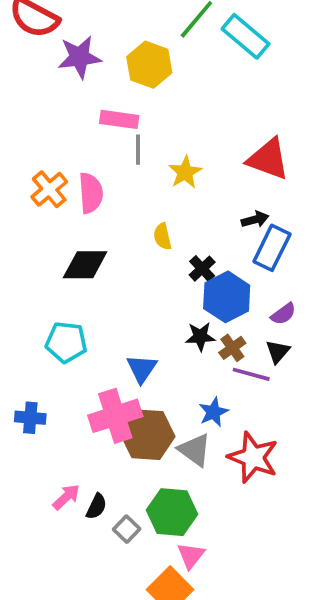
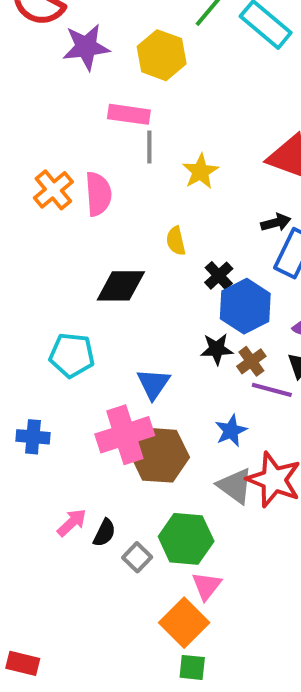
black diamond: (85, 265) -> (121, 286), moved
gray triangle: (195, 450) -> (235, 486), moved

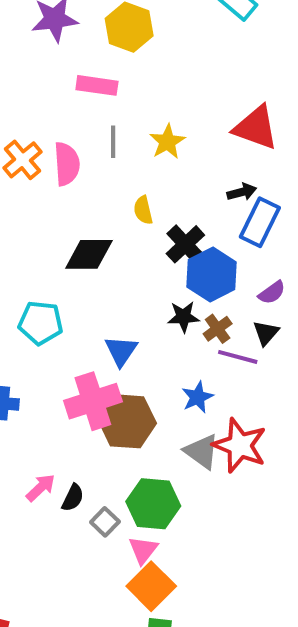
gray line: (149, 147) -> (113, 142), moved
black cross: (219, 276) -> (185, 244), size x1.4
pink triangle: (206, 586) -> (143, 550), moved

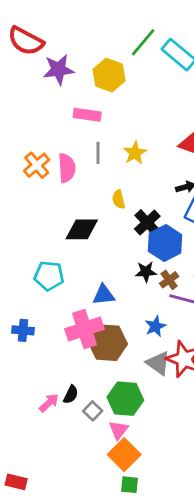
blue triangle: (121, 351) -> (104, 295), turned 50
pink arrow: (41, 488) -> (49, 403), moved

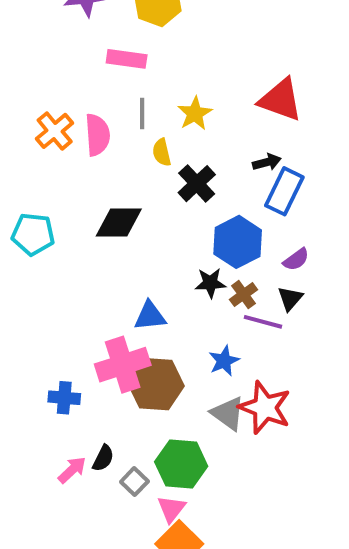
yellow semicircle: (119, 199) -> (162, 152), moved
black cross: (147, 223) -> (197, 184), moved
cyan pentagon: (49, 276) -> (33, 234), moved
blue cross: (23, 330) -> (64, 398), moved

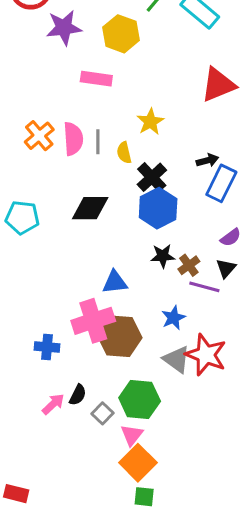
red triangle: (280, 100) -> (218, 85), moved, turned -42
gray line: (142, 113) -> (98, 142), moved
blue hexagon: (238, 242) -> (158, 208), moved

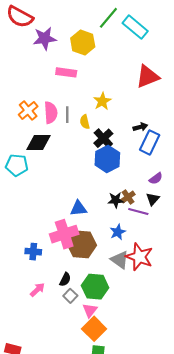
black diamond: (90, 208) -> (38, 142), moved
black star: (163, 256) -> (116, 200), moved
black semicircle: (78, 395) -> (65, 279), moved

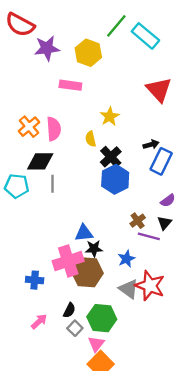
red triangle: (148, 77) -> (159, 90), turned -50
gray line: (67, 115) -> (53, 184), moved
black star: (116, 200) -> (94, 249), moved

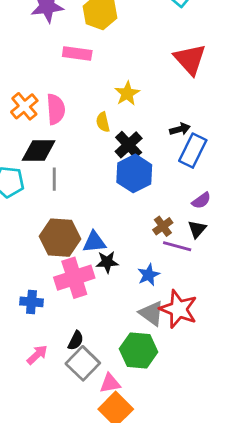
brown hexagon: (87, 272) -> (60, 238), moved
green hexagon: (102, 318) -> (139, 350), moved
gray square: (75, 328) -> (83, 363), size x1.6
pink triangle: (96, 344) -> (110, 383), turned 42

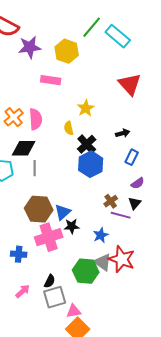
blue rectangle: (193, 151) -> (132, 157), moved, size x0.7
blue triangle: (94, 242) -> (63, 212), turned -36
green hexagon: (139, 350) -> (86, 271), moved
gray square: (83, 363) -> (55, 297), turned 30

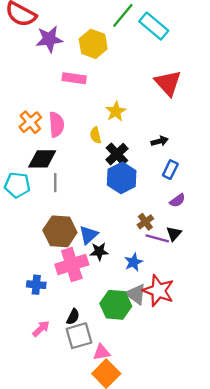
black triangle: (135, 203) -> (174, 234), moved

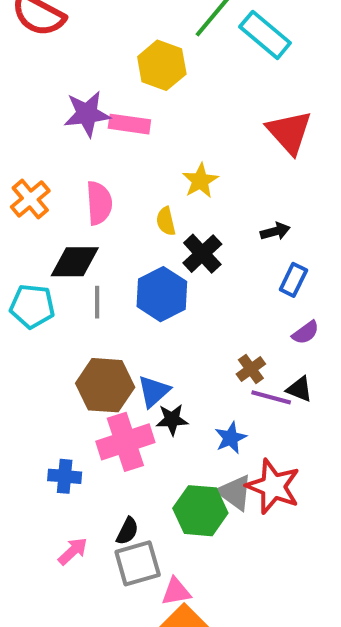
purple star: (49, 39) -> (87, 114), moved
orange cross: (30, 122) -> (30, 199), moved
blue hexagon: (122, 178) -> (162, 294), moved
black triangle: (174, 234) -> (299, 389), turned -49

